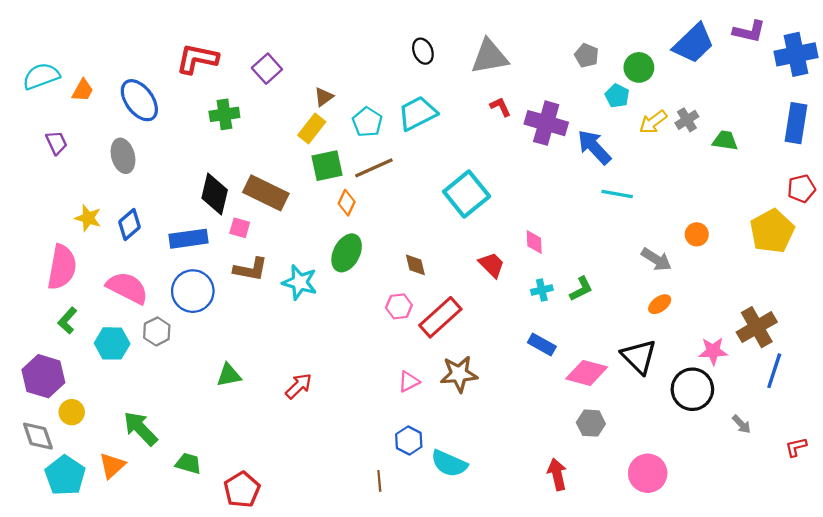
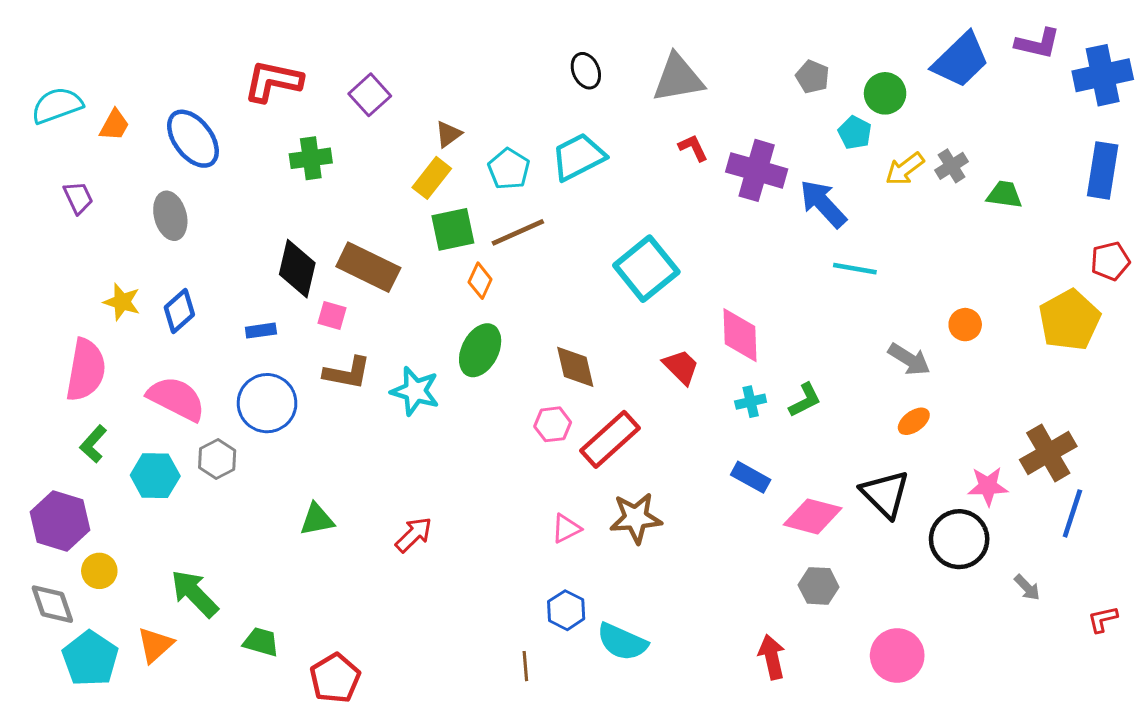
blue rectangle: (188, 239) -> (261, 331), size x0.6
pink diamond: (534, 242) -> (740, 335), size x1.6
brown diamond: (415, 265) -> (575, 367), size x1.4

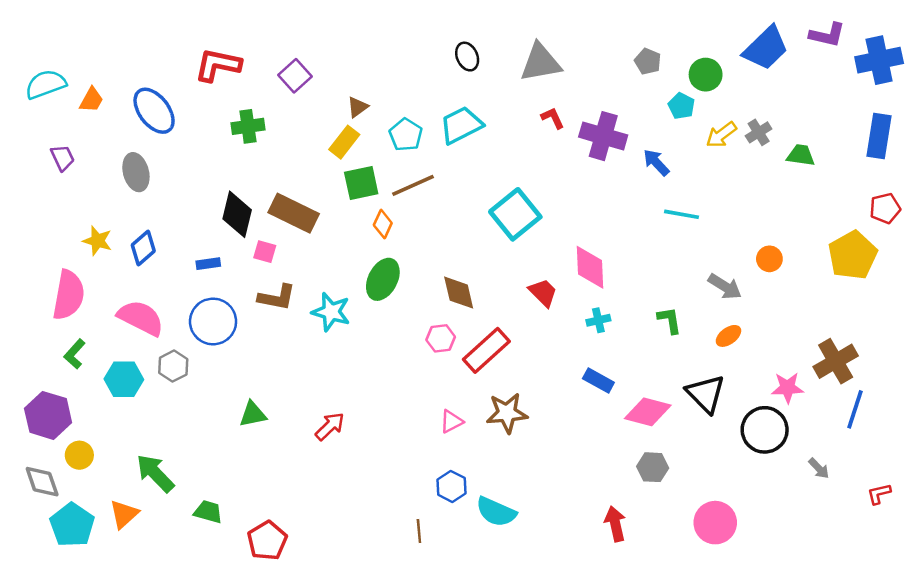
blue arrow: (823, 204) -> (656, 163), size x0.7
green L-shape: (805, 400) -> (669, 320), moved, turned -72

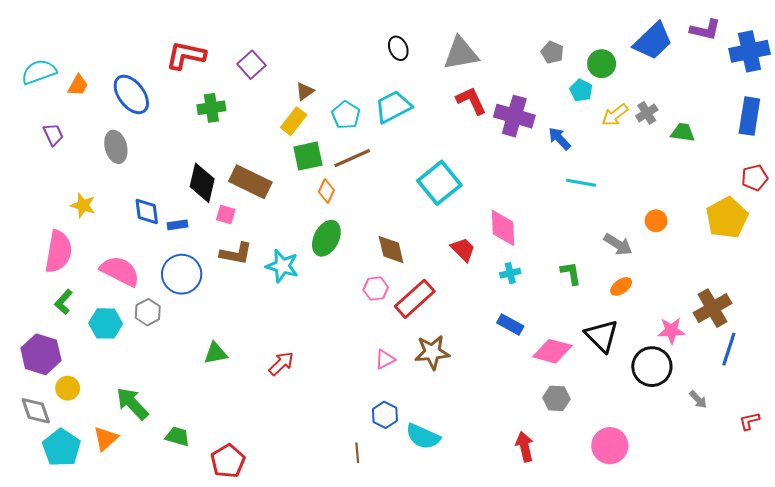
red L-shape: (553, 118) -> (471, 101), size x1.5
blue diamond: (143, 248) -> (147, 212), moved, turned -56

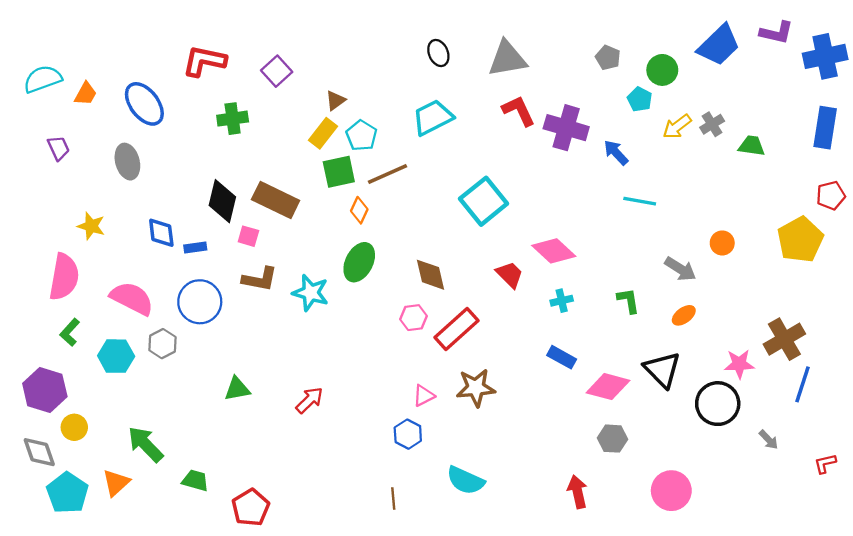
cyan pentagon: (346, 115) -> (361, 136), moved
pink diamond: (503, 228) -> (554, 251), turned -45
blue hexagon: (385, 415) -> (408, 434), moved

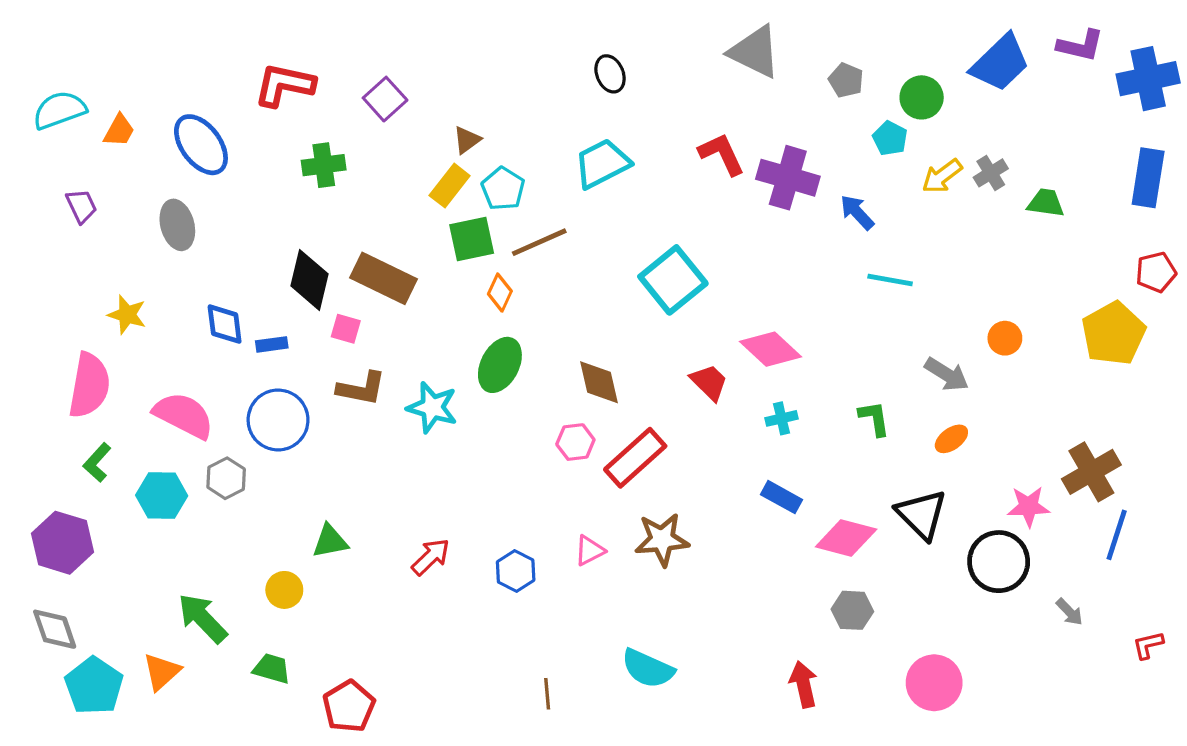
gray triangle: (507, 59) -> (755, 52), moved, turned 36
yellow circle: (74, 427) -> (284, 590), moved
blue hexagon: (408, 434) -> (516, 571), moved

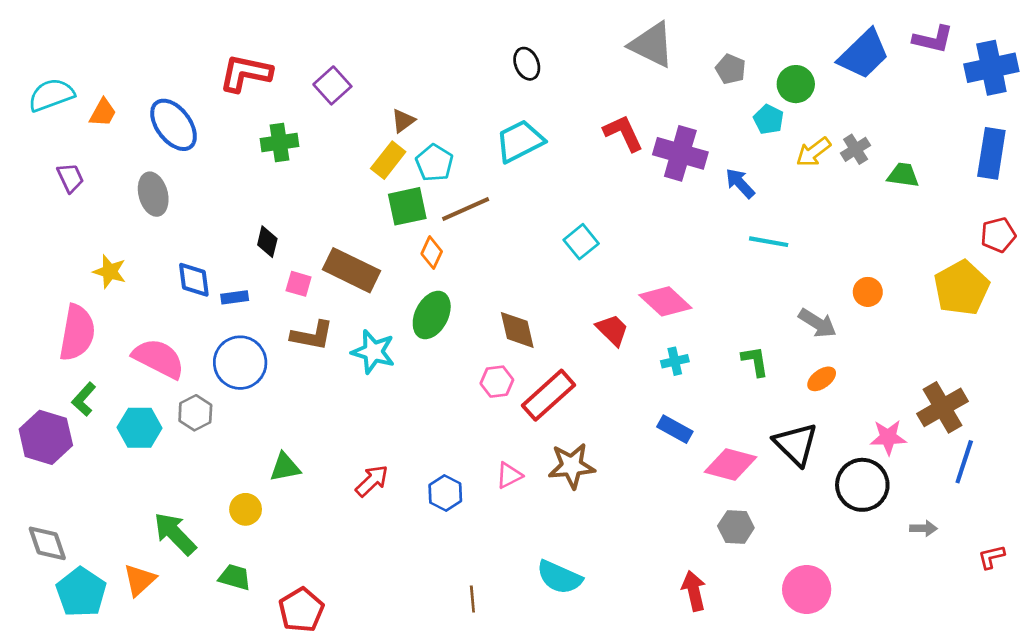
brown rectangle: (383, 278) -> (352, 270), moved
black diamond: (310, 280) -> (267, 242), size x0.6
cyan square: (673, 280) -> (581, 242), size x0.6
purple hexagon: (63, 543) -> (46, 437), moved
gray arrow: (1069, 612) -> (923, 528), turned -45

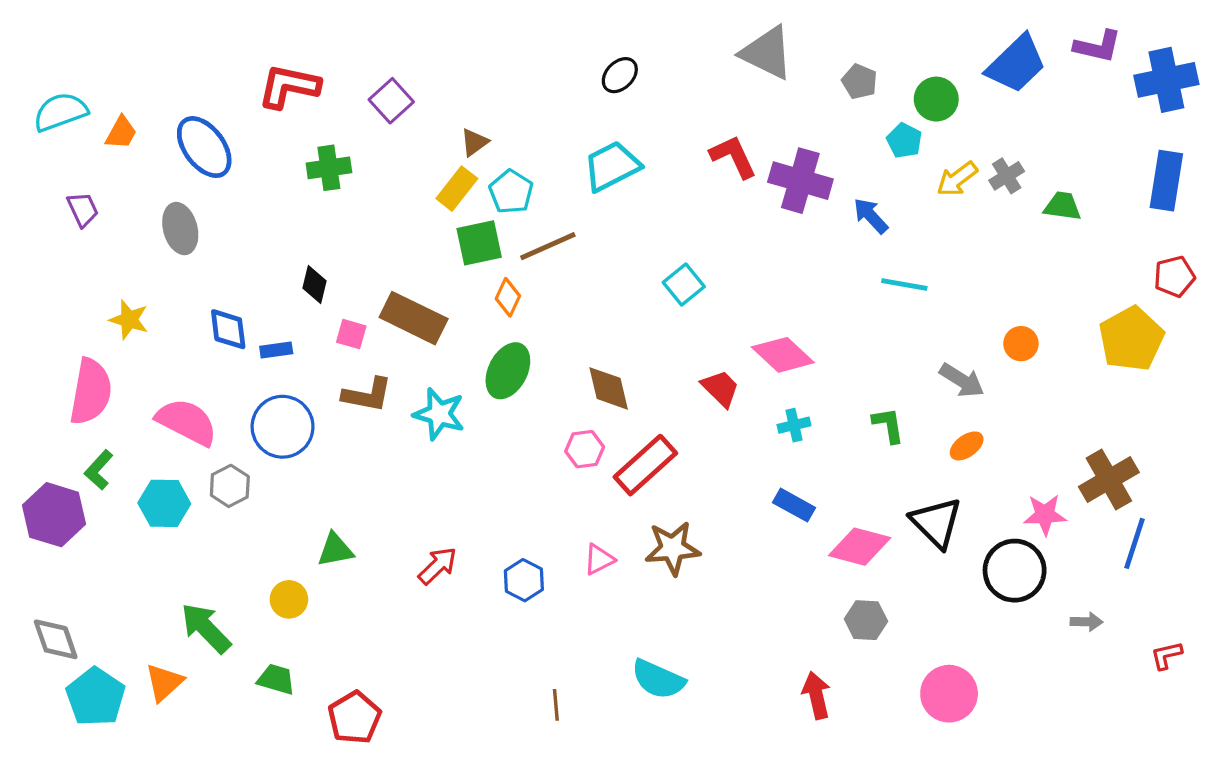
black ellipse: (527, 64) -> (620, 75), turned 68

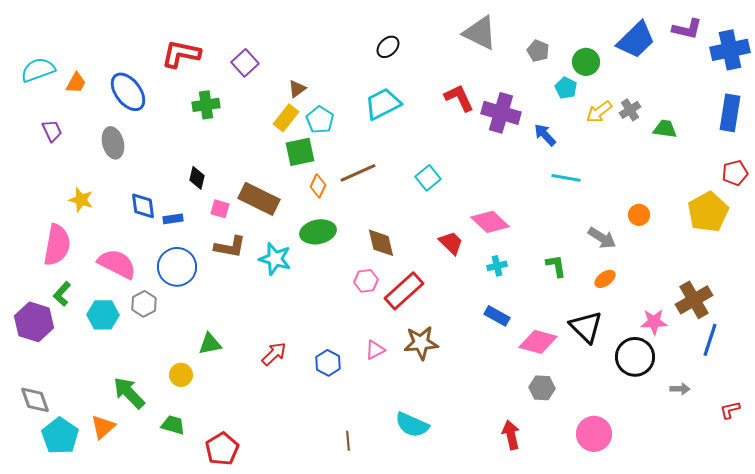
brown line: (548, 246) -> (358, 173), moved
green ellipse: (508, 371) -> (318, 232), turned 52

